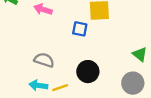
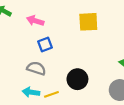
blue square: (80, 29) -> (45, 45), moved, turned -32

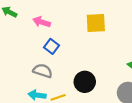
blue square: (45, 45) -> (51, 46), turned -32

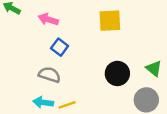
black circle: (85, 82) -> (117, 73), moved

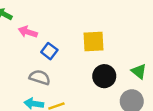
pink arrow: (48, 19) -> (28, 32), moved
yellow square: (110, 21) -> (94, 42), moved

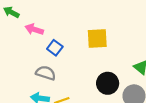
black circle: (104, 76) -> (108, 83), moved

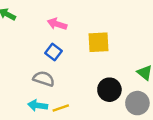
pink arrow: (34, 29) -> (57, 24), moved

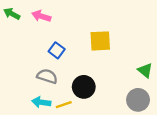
pink arrow: (57, 24) -> (41, 16), moved
black circle: (109, 90) -> (84, 87), moved

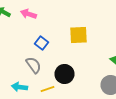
gray semicircle: (47, 76) -> (34, 65), turned 36
cyan arrow: (41, 102) -> (20, 87), moved

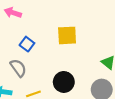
black circle: (64, 74) -> (64, 82), moved

